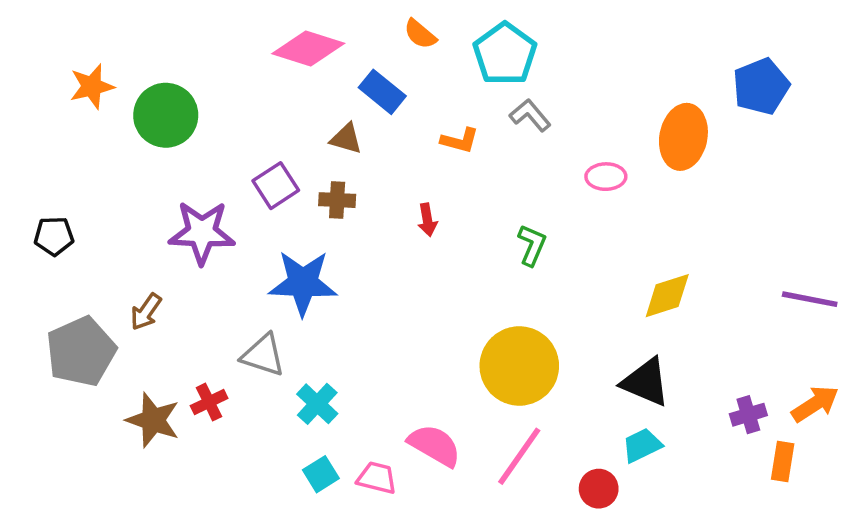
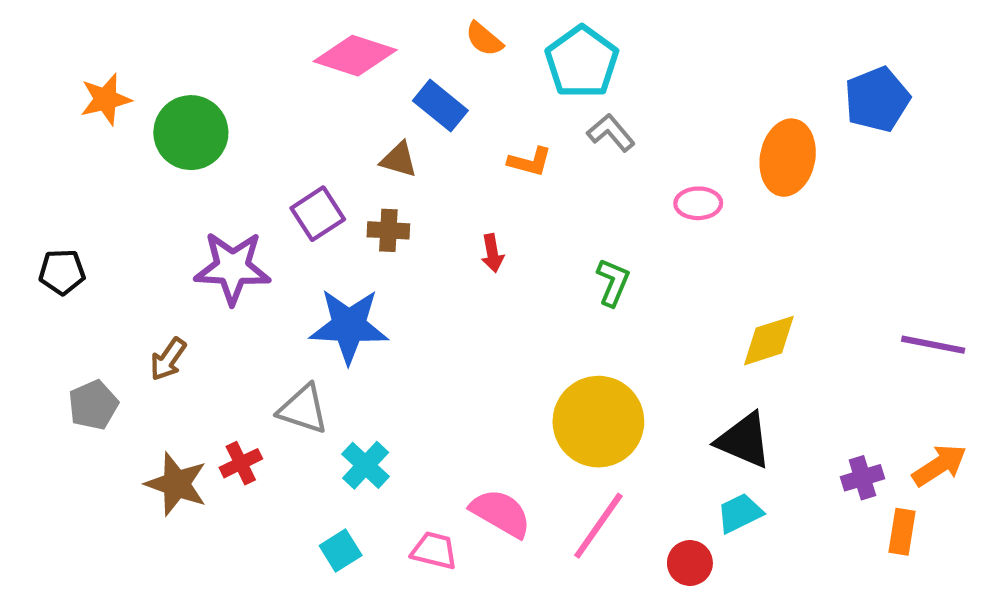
gray pentagon: (81, 352) -> (93, 405), size x0.6
cyan square: (321, 474) -> (341, 551), moved

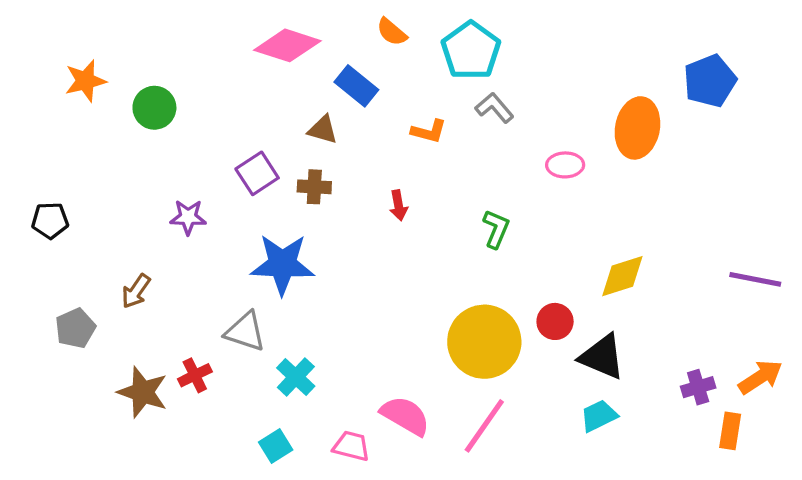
green circle: (191, 133) -> (154, 108), size x0.7
purple star: (232, 268) -> (188, 217), size x0.6
red circle: (690, 563) -> (555, 321), moved

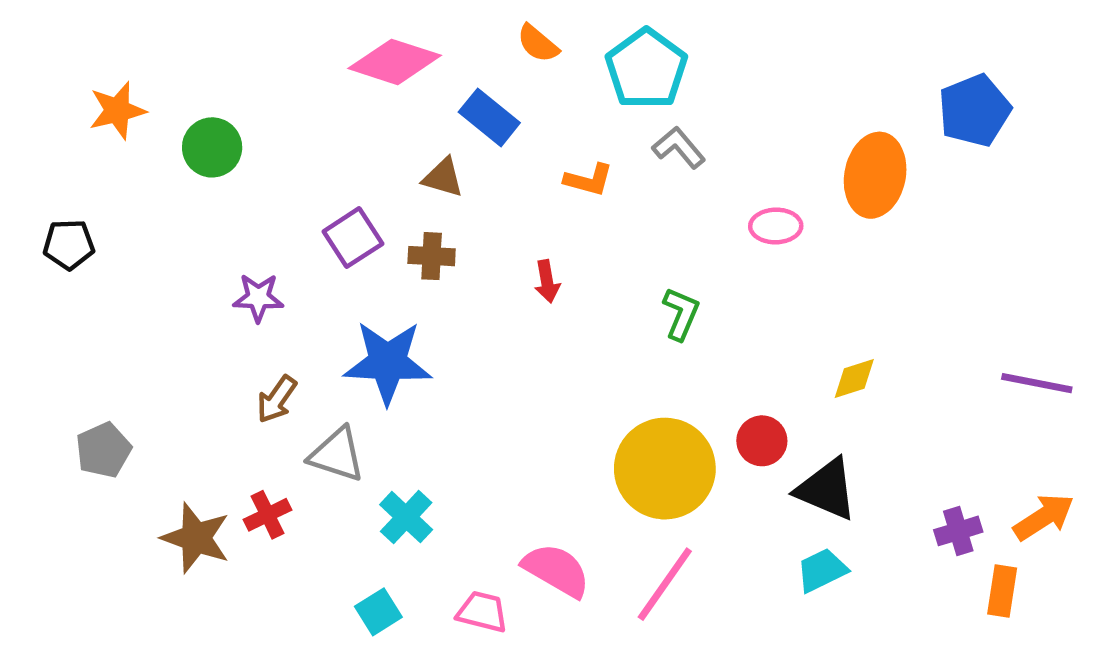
black pentagon: (50, 220) -> (69, 244), moved
yellow diamond: (622, 276) -> (854, 378), size x0.7
brown arrow: (136, 291) -> (277, 399), moved

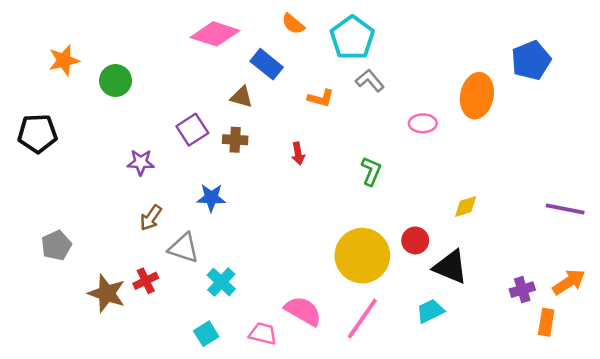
black pentagon: (69, 244) -> (37, 133), size x1.4
blue star: (388, 362) -> (211, 198), size x0.6
cyan trapezoid: (822, 570) -> (430, 311), moved

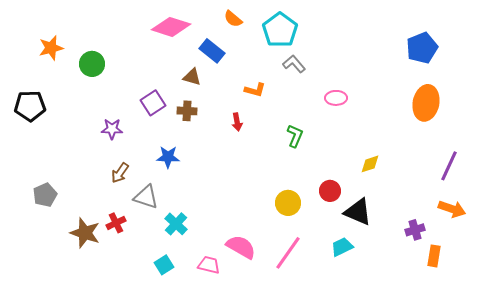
orange ellipse: (477, 96) -> (426, 103), moved
orange L-shape: (321, 98) -> (255, 90), moved
purple line: (565, 209) -> (449, 166), turned -76
yellow circle: (362, 256) -> (288, 203), size x0.6
orange arrow: (569, 282) -> (452, 209), moved, turned 52

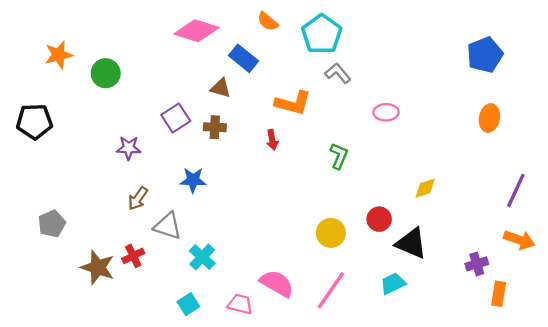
orange L-shape: (255, 90) -> (293, 103), size x1.5
orange ellipse: (426, 103) -> (489, 118), size x0.7

